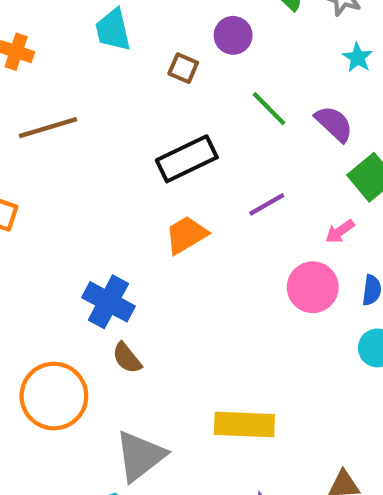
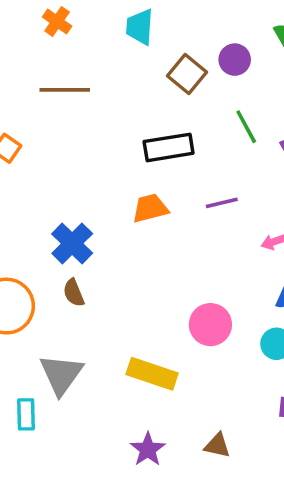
brown square: (183, 68) -> (187, 74), size x1.5
pink circle: (313, 287) -> (210, 325), moved
gray triangle: (140, 456) -> (61, 374), turned -33

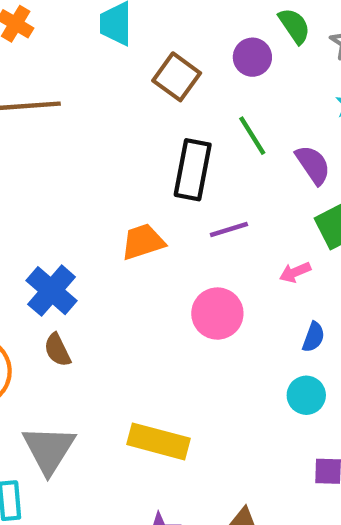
purple circle: (235, 60) -> (252, 57), moved
black rectangle: (169, 147) -> (193, 170), moved, turned -66
pink circle: (210, 325) -> (217, 314), moved

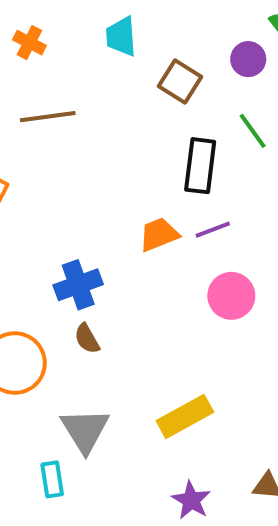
purple line: (229, 229) -> (213, 230), moved
blue cross: (52, 291) -> (78, 285), turned 33
yellow rectangle: (158, 441) -> (185, 416), turned -40

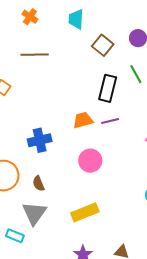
pink circle: (231, 296) -> (90, 161), moved
brown semicircle: (87, 339) -> (39, 184), moved
cyan rectangle: (52, 479) -> (15, 236), turned -66

